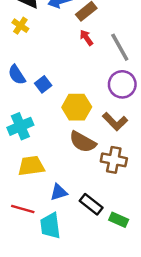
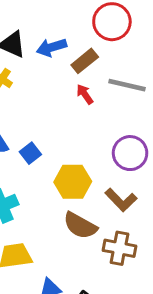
gray line: (120, 47) -> (127, 85), moved, turned -48

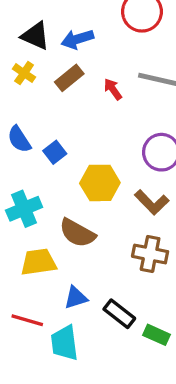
brown rectangle: (85, 61) -> (69, 78), moved
brown semicircle: (80, 226) -> (77, 233), moved

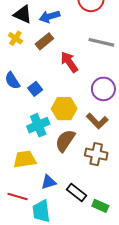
red arrow: (113, 89) -> (69, 62), moved, size x1.5
cyan cross: (24, 209) -> (38, 125), moved
brown semicircle: (77, 233) -> (65, 141), moved, turned 95

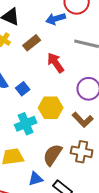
blue arrow: (50, 16) -> (56, 19), moved
brown semicircle: (65, 141) -> (53, 155), moved

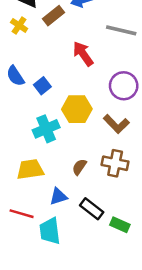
brown rectangle: (32, 43) -> (54, 16), moved
brown semicircle: (53, 155) -> (79, 167), size x0.6

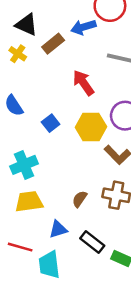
blue square: (42, 86) -> (51, 123), moved
yellow hexagon: (77, 109) -> (91, 127), moved
cyan cross: (46, 129) -> (24, 165), moved

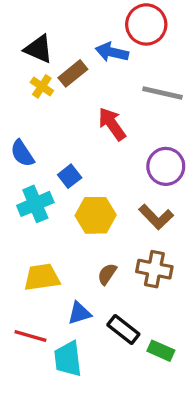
blue arrow: (83, 27) -> (112, 52), turned 30
yellow cross: (18, 54) -> (42, 86), moved
yellow hexagon: (91, 127) -> (96, 215), moved
cyan cross: (24, 165) -> (35, 204), moved

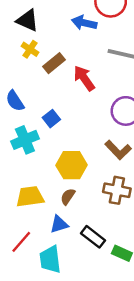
brown rectangle: (73, 73) -> (54, 63), moved
yellow hexagon: (96, 215) -> (72, 165), moved
brown semicircle: (107, 274) -> (68, 197), moved
red line: (30, 336) -> (21, 242), turned -65

